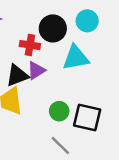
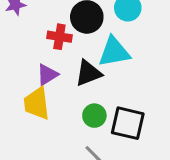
purple triangle: (36, 70) -> (47, 75), moved
black triangle: (17, 76) -> (88, 73), moved

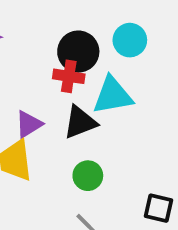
red cross: (59, 37) -> (69, 76), moved
black square: (128, 123) -> (158, 208), moved, size x0.7

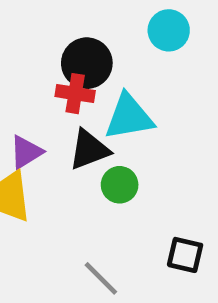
cyan circle: (130, 40) -> (169, 30), moved
green circle: (88, 176) -> (120, 185), moved

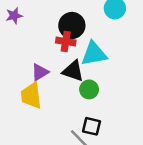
black triangle: (89, 150) -> (73, 71), turned 40
black square: (185, 255) -> (92, 126), moved

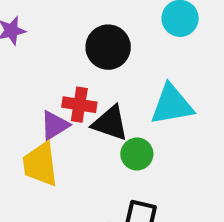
red cross: (66, 41) -> (79, 105), moved
cyan triangle: (94, 54) -> (172, 105), moved

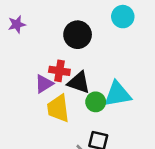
cyan triangle: (172, 105) -> (118, 94), moved
yellow trapezoid: (40, 164) -> (58, 108), moved

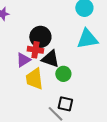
black circle: (78, 35) -> (40, 37), moved
cyan triangle: (118, 94) -> (87, 39), moved

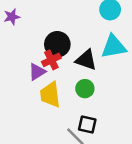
red cross: (35, 50) -> (51, 60), turned -35
black triangle: (50, 59) -> (86, 60), moved

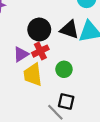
red cross: (51, 60) -> (40, 51), moved
black triangle: (86, 60) -> (69, 30), moved

